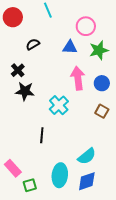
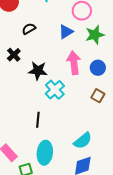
blue triangle: (70, 47) -> (66, 32), turned -35
black star: (25, 91) -> (38, 71), moved
cyan ellipse: (60, 175) -> (45, 153), moved

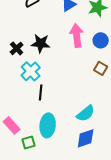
black cross: (14, 55) -> (17, 48), moved
cyan cross: (55, 90) -> (31, 71), moved

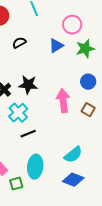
pink arrow: (77, 35) -> (63, 101), moved
black line: (41, 92) -> (28, 134), turned 63
blue diamond: (86, 138) -> (73, 180), turned 40

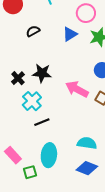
pink arrow: (63, 101) -> (77, 89), turned -55
cyan semicircle: (73, 155) -> (87, 143), turned -132

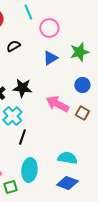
pink circle: (86, 13) -> (49, 28), moved
blue triangle: (70, 34) -> (50, 58), moved
black line: (42, 122) -> (22, 137), turned -49

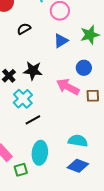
blue circle: (82, 85) -> (84, 68), moved
brown square: (82, 113) -> (93, 96), turned -32
black line: (22, 137) -> (33, 120), turned 42

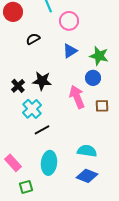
green star: (90, 35) -> (99, 56), moved, turned 30
pink arrow: (68, 87) -> (77, 97), turned 40
green square: (21, 170) -> (26, 187), moved

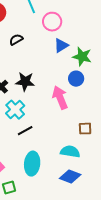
blue triangle: (70, 51) -> (61, 46), moved
brown square: (102, 106) -> (85, 129), moved

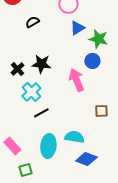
cyan semicircle: (70, 152) -> (74, 137), moved

